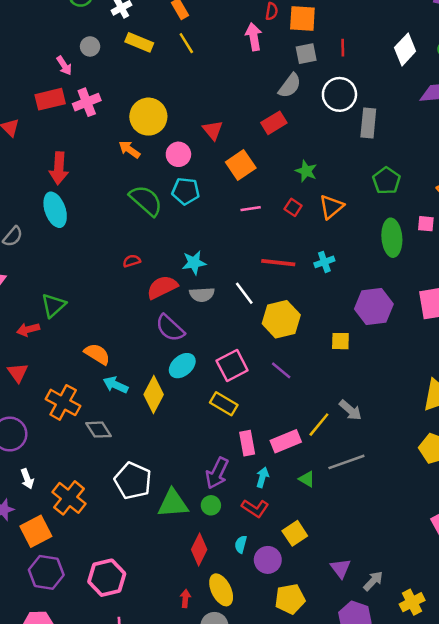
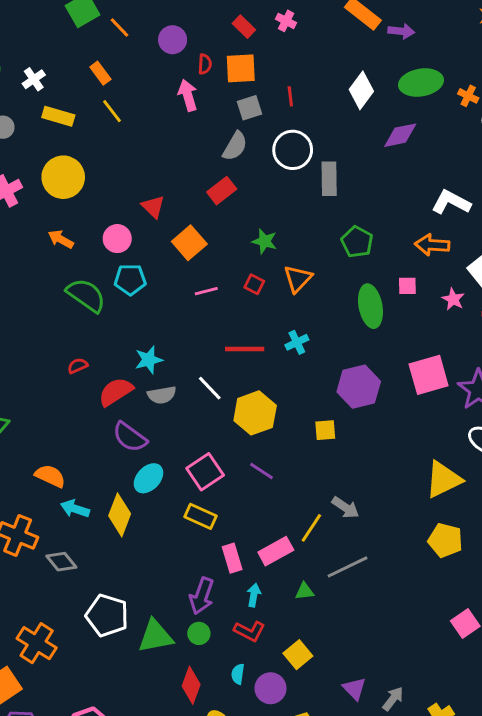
yellow circle: (148, 117) -> (63, 177), moved
green triangle: (307, 479) -> (305, 591), turned -30

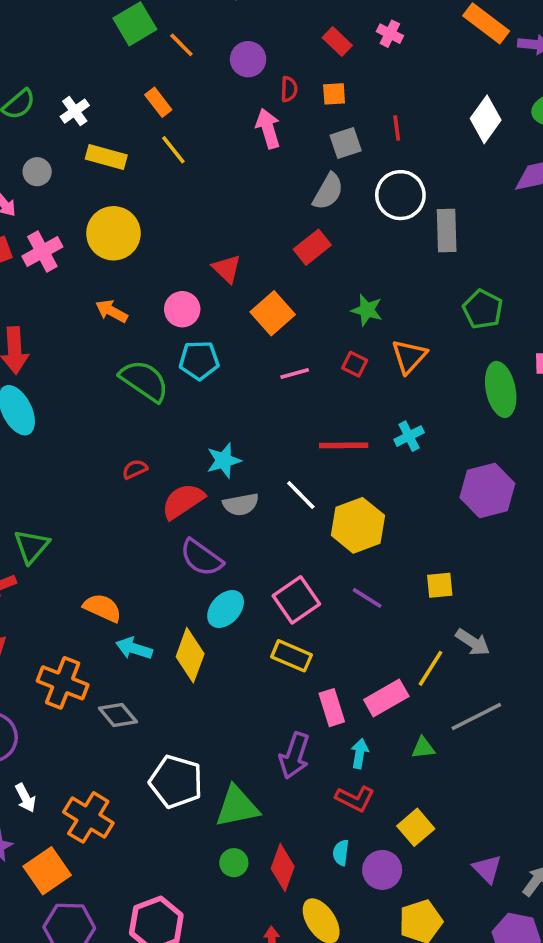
orange square: (241, 68) -> (334, 94), size x0.6
yellow square: (325, 430) -> (440, 585), moved
green circle: (199, 633) -> (234, 863), moved

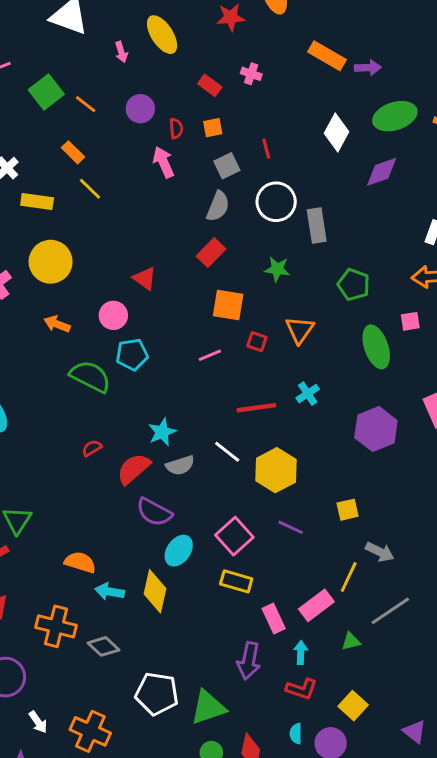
green star: (367, 310) -> (277, 269), moved
orange square: (273, 313) -> (228, 305), moved, turned -32

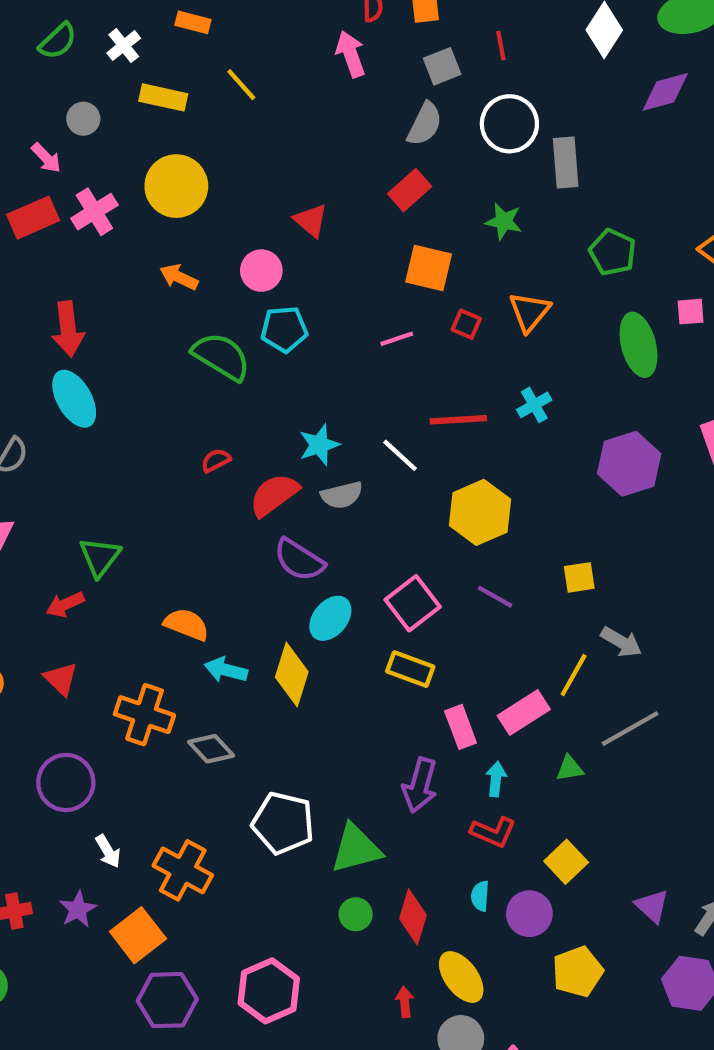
orange rectangle: (73, 152) -> (193, 22), moved, turned -35
white line: (227, 452) -> (400, 455), moved

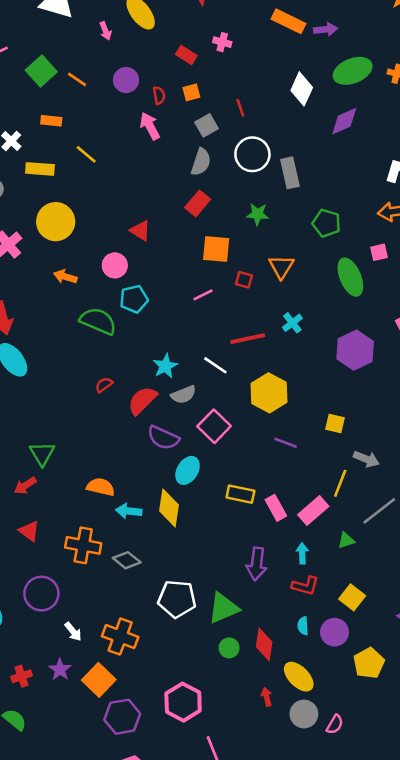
yellow square: (579, 577) -> (335, 424), turned 30
pink square: (413, 603) -> (214, 426), moved
pink rectangle: (461, 727) -> (276, 508), moved

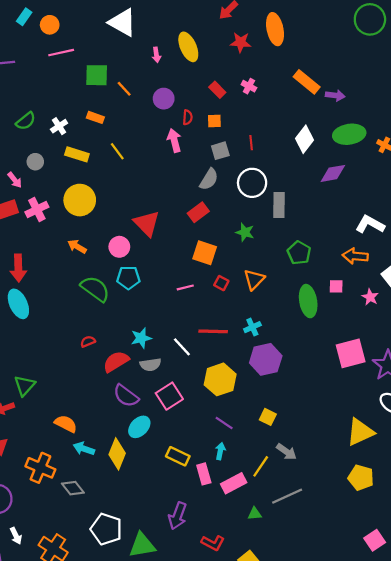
green square: (41, 71) -> (97, 75), turned 30
red triangle: (140, 231) -> (147, 223), size x1.5
purple hexagon: (355, 350) -> (266, 359), moved
cyan arrow: (302, 553) -> (220, 451), moved

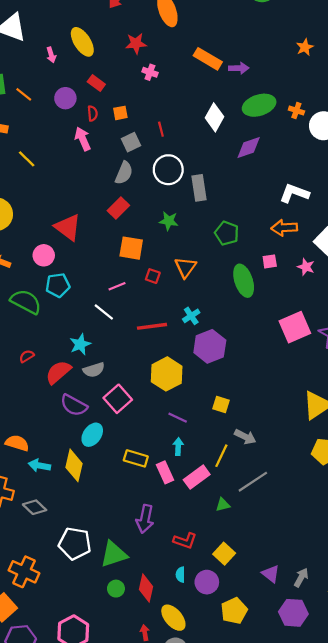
red star: (241, 42) -> (136, 43), moved
red rectangle: (217, 90) -> (96, 83), moved
white line: (182, 347) -> (104, 312), moved

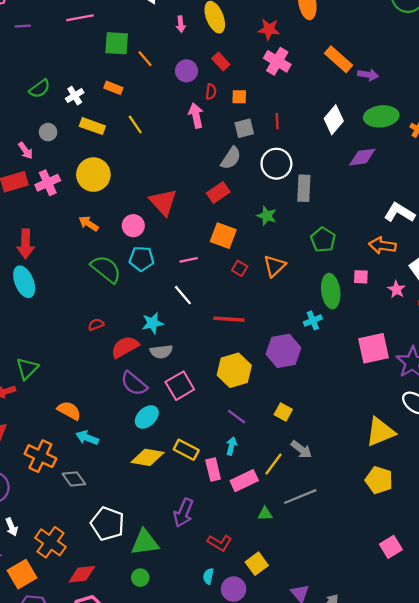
pink cross: (150, 72) -> (277, 61), size x1.6
pink line: (117, 286) -> (189, 260), moved
cyan cross: (191, 316) -> (313, 320), moved
yellow diamond: (74, 465) -> (147, 457), moved, turned 76
red diamond: (146, 588) -> (82, 574), moved, turned 60

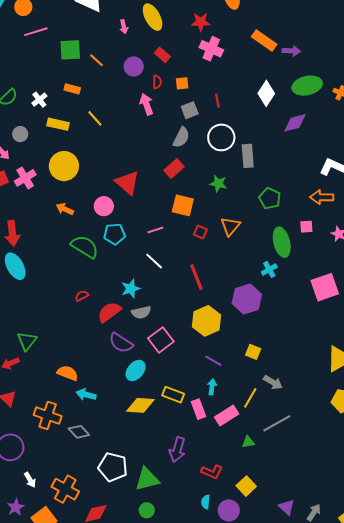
red line: (229, 319) -> (196, 277), turned 72

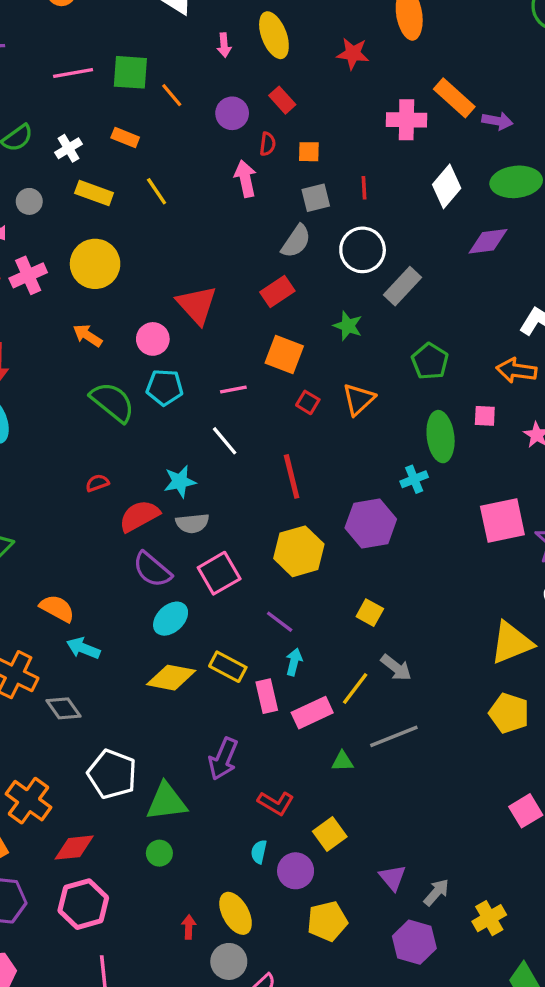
pink line: (36, 32) -> (73, 73), moved
pink cross: (211, 49) -> (406, 120), moved, turned -30
gray rectangle: (248, 156) -> (402, 286), turned 40
purple line: (213, 361) -> (280, 622), moved

